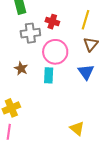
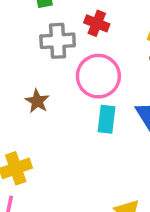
cyan rectangle: (49, 75) -> (107, 119), moved

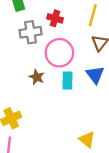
brown star: (37, 101) -> (37, 77), moved

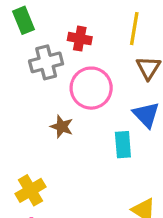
cyan rectangle: (67, 80) -> (123, 145), moved

